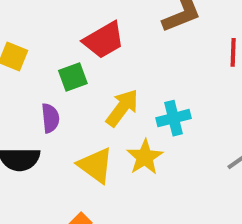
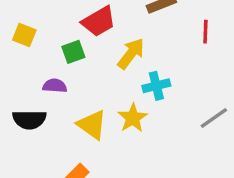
yellow arrow: (122, 108) -> (131, 54), moved
purple semicircle: (50, 118) -> (55, 86), turned -80

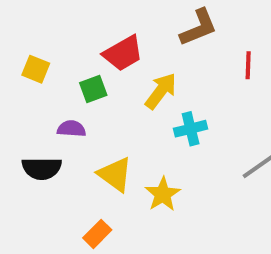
yellow star: (133, 118) -> (163, 194), moved

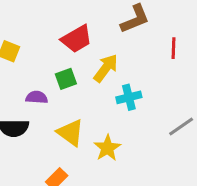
green square: (93, 89) -> (66, 79), moved

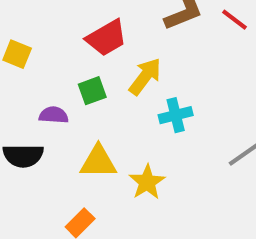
red line: (173, 48) -> (234, 20), moved, turned -55
yellow triangle: (70, 133) -> (98, 162), turned -36

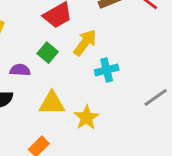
green square: (92, 91) -> (48, 53), turned -30

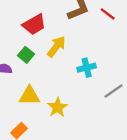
cyan cross: (107, 70) -> (87, 68), moved

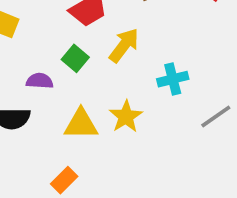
yellow star: (57, 107) -> (126, 117), moved

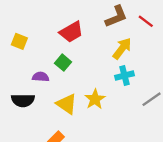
yellow arrow: (124, 45) -> (122, 48), moved
yellow triangle: (81, 124) -> (67, 104), turned 35

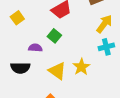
yellow square: (19, 41) -> (17, 18), turned 32

